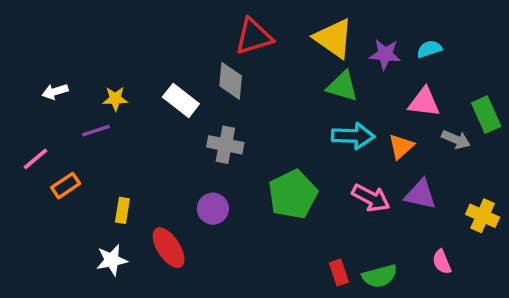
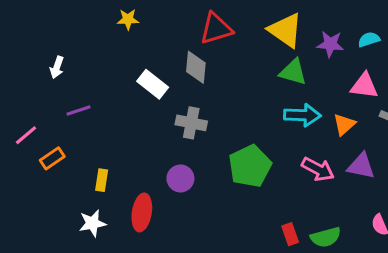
white arrow: (55, 92) -> (57, 67), moved, turned -55
yellow star: (115, 99) -> (128, 19), moved
red ellipse: (169, 248) -> (142, 212), turned 42

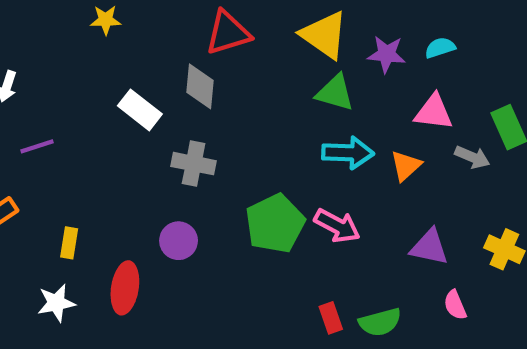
purple triangle: (361, 166) -> (429, 247), moved
pink arrow: (318, 169) -> (337, 226), moved

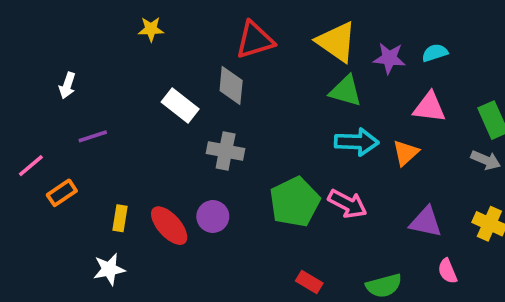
gray arrow: (472, 157) -> (486, 160), moved
red ellipse: (125, 288) -> (169, 226), moved, turned -51
red rectangle: (331, 318) -> (309, 282), moved, turned -40

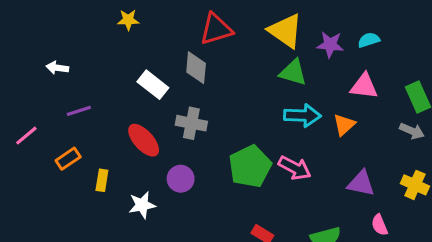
white arrow: (67, 86) -> (57, 68), turned 80
orange rectangle: (62, 193) -> (68, 159), moved
red ellipse: (169, 226) -> (144, 140), moved
white star: (109, 269) -> (142, 205), moved

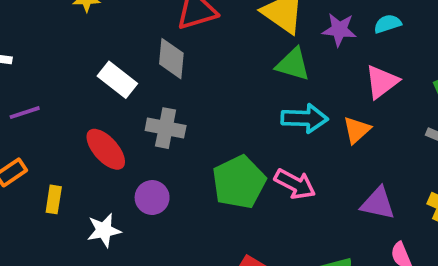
pink triangle: (364, 86) -> (382, 82), turned -44

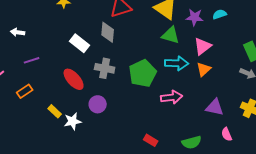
pink triangle: (382, 82) -> (203, 46), moved
green pentagon: (239, 182) -> (143, 73), moved
pink arrow: (295, 184) -> (172, 97), turned -35
yellow rectangle: (54, 199) -> (55, 111), moved, turned -56

